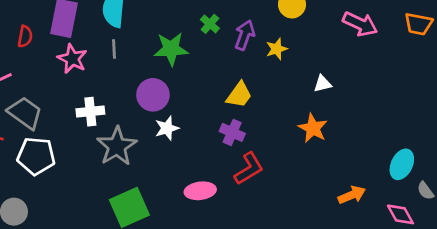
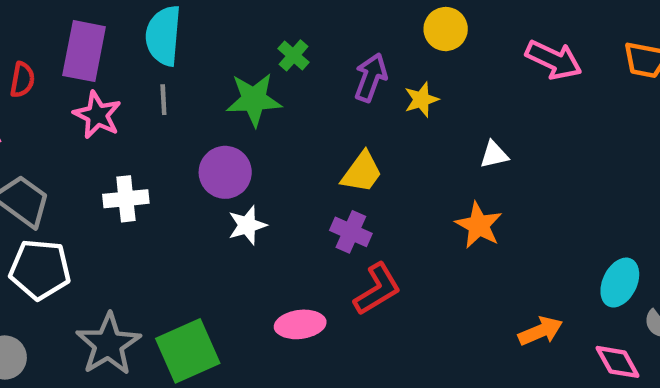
green cross: (210, 24) -> (294, 55), moved
gray star: (117, 146) -> (108, 344), moved

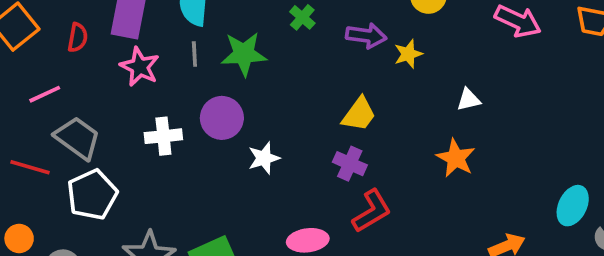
purple arrow: (371, 78) -> (366, 36), turned 78
green star: (254, 100) -> (244, 54), moved
purple circle: (225, 172) -> (222, 118), moved
white pentagon: (40, 269) -> (92, 195), turned -30

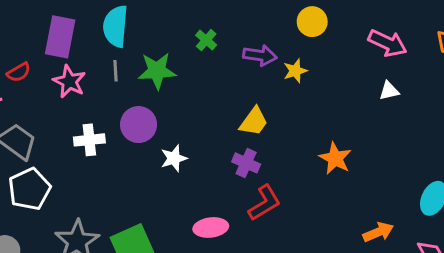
red semicircle: (78, 38) -> (19, 72), moved, turned 50
white triangle: (469, 100) -> (389, 91), moved

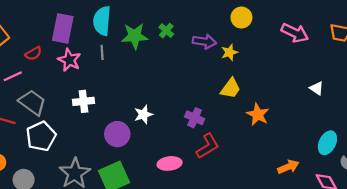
green star: (157, 71) -> (135, 36), moved
white triangle: (389, 91) -> (317, 88), moved, turned 48
yellow trapezoid: (254, 121) -> (231, 88), moved
purple circle: (139, 125) -> (117, 134), moved

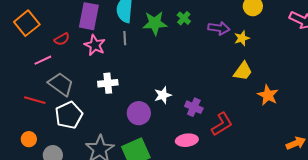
purple cross: (195, 118) -> (194, 107), moved

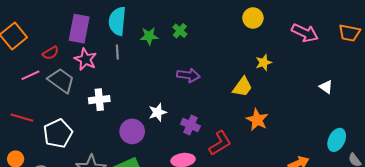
green star: (155, 23) -> (149, 36), size x0.7
purple arrow: (219, 28) -> (188, 75), moved
yellow star: (242, 38) -> (264, 63), moved
gray trapezoid: (61, 84) -> (61, 81), moved
orange star: (268, 95) -> (257, 120), moved

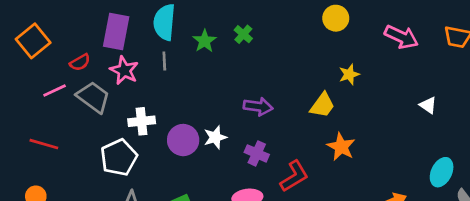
green star: (149, 36) -> (205, 41), turned -30
purple arrow: (188, 75) -> (258, 107), moved
purple circle: (132, 131) -> (183, 140), moved
white pentagon: (58, 134) -> (119, 157), moved

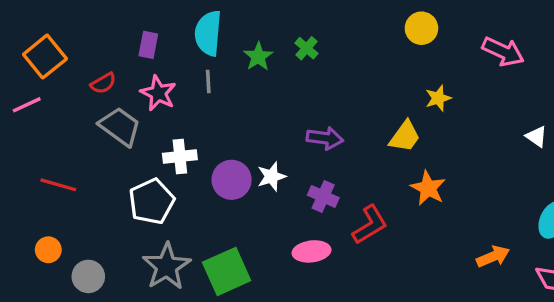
purple rectangle: (116, 32) -> (148, 45), size x0.6
pink line: (55, 90) -> (27, 105), moved

